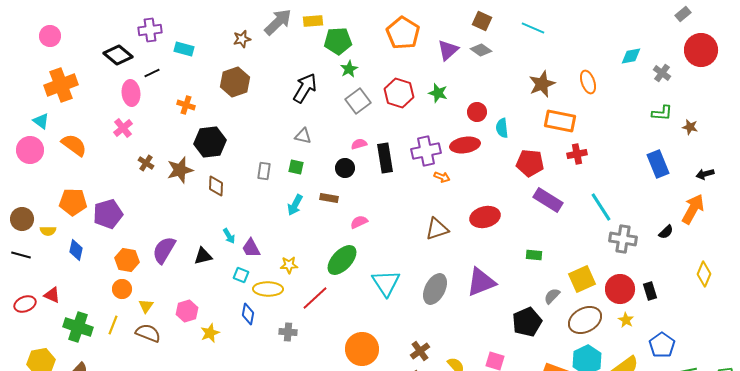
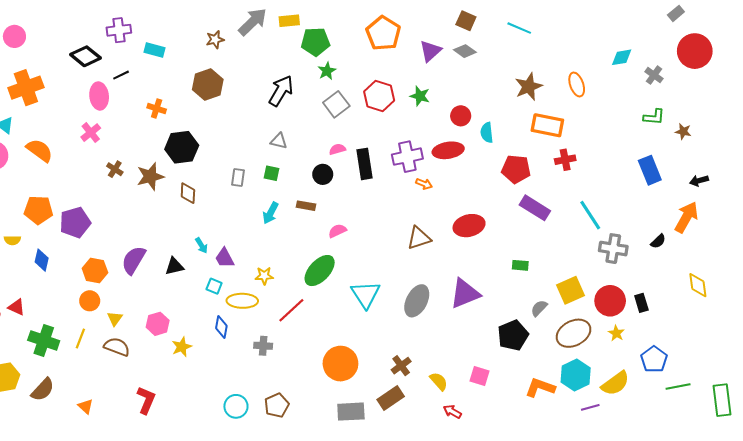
yellow diamond: (704, 274) -> (698, 285), turned -30

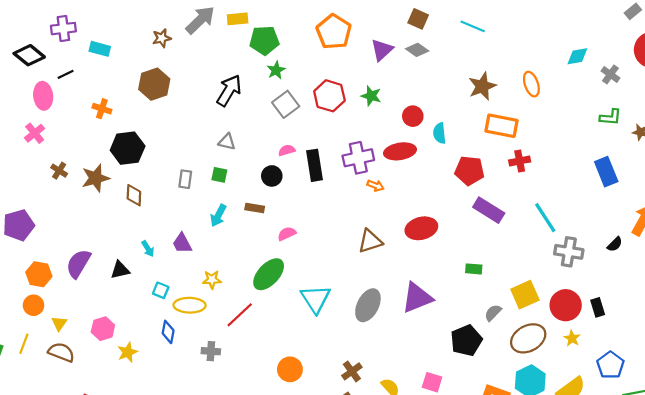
purple trapezoid: (224, 258) -> (182, 243), moved
orange circle: (340, 364) -> (290, 369), size x0.7

